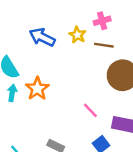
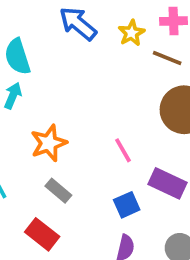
orange star: (37, 89) -> (49, 143), moved

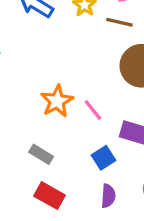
orange star: (49, 143) -> (57, 101), moved
red rectangle: (42, 234) -> (49, 196), moved

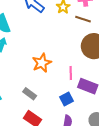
pink line: (93, 110) -> (71, 73), moved, turned 32

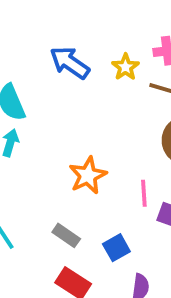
blue square: (67, 99) -> (116, 248), moved

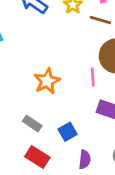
pink line: (144, 193) -> (93, 77), moved

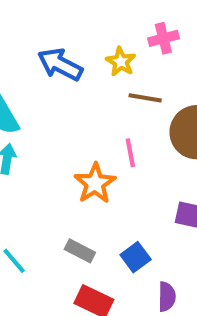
brown line: (100, 20) -> (145, 98), moved
pink line: (93, 77) -> (130, 153), moved

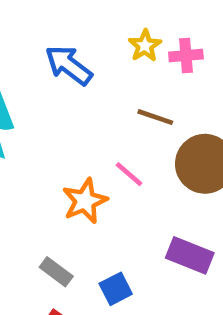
yellow star: (121, 62) -> (145, 46), moved
pink line: (130, 153) -> (129, 174), turned -48

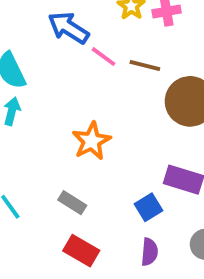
pink line: (129, 174) -> (103, 57), moved
blue square: (116, 289) -> (148, 207), moved

